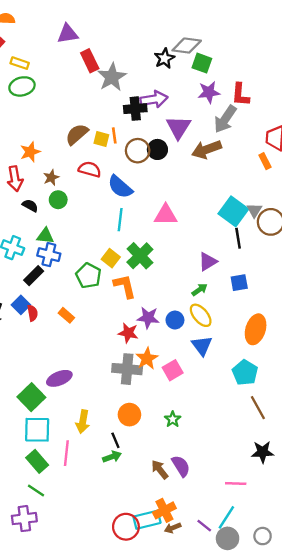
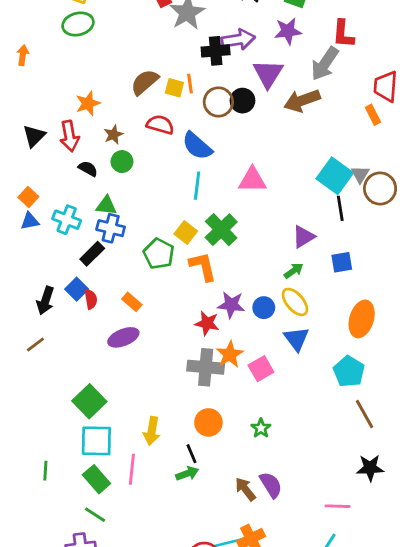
purple star: (209, 92) -> (288, 31), moved
purple ellipse: (59, 378) -> (123, 337), moved

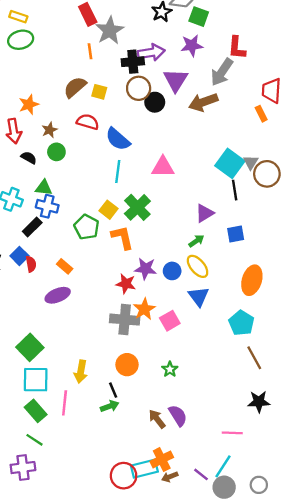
orange line: (190, 84) -> (90, 51), moved
brown circle: (218, 102) -> (139, 88), moved

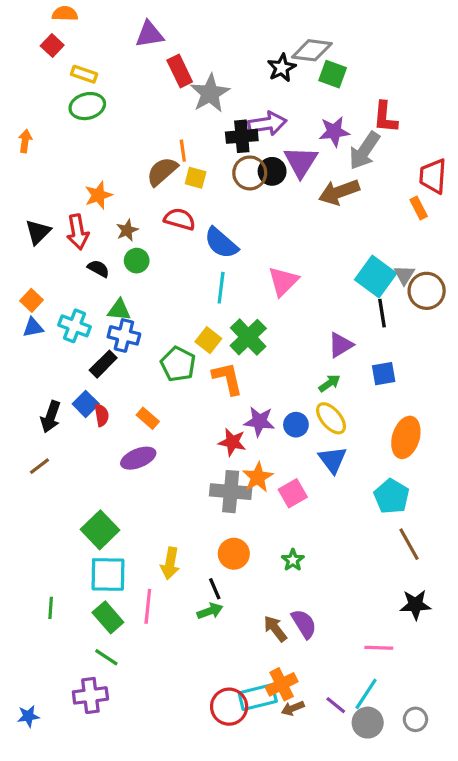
purple star: (192, 46) -> (334, 132), moved
orange line: (90, 51) -> (183, 151), moved
black circle: (155, 102) -> (272, 171), moved
pink triangle: (163, 167) -> (283, 281), turned -45

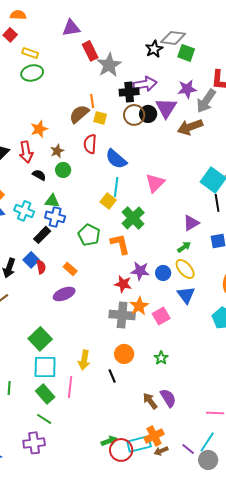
red semicircle: (180, 219) -> (90, 144), turned -102
yellow square: (208, 340) -> (108, 201), moved
green arrow: (210, 611) -> (109, 441), moved

